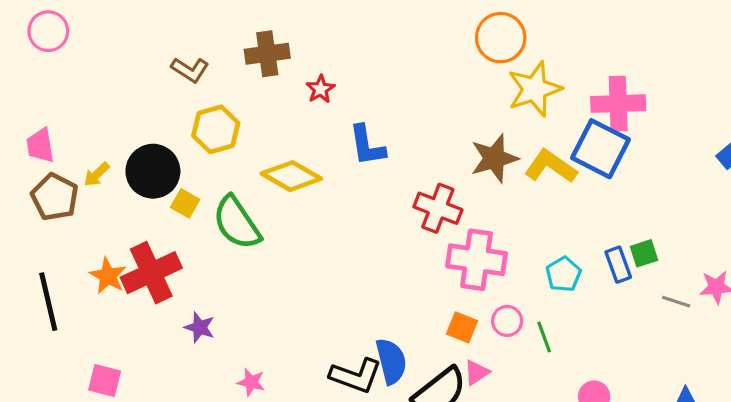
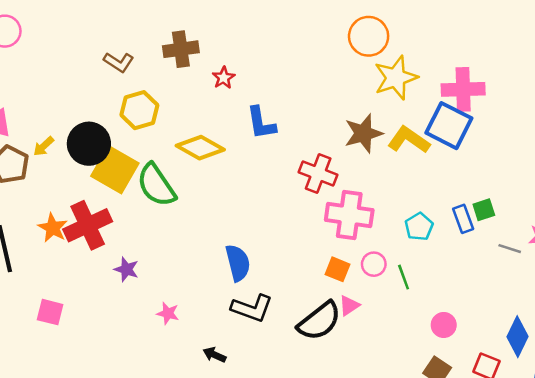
yellow square: (185, 203) -> (115, 170), size x2.0
blue semicircle: (391, 361) -> (238, 263), moved

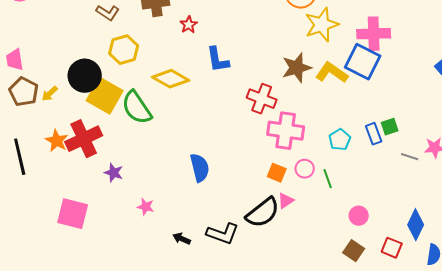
yellow arrow: (44, 146) -> (50, 94), moved
black L-shape: (252, 308) -> (223, 234), moved
pink square: (50, 312) -> (73, 214), moved, size x1.5

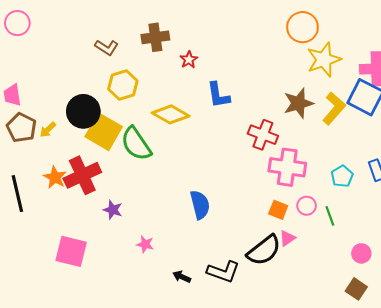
yellow L-shape: (332, 73) -> (334, 108), turned 96

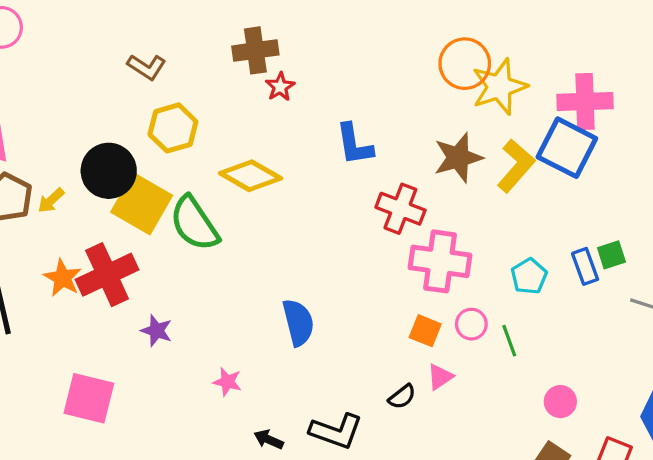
orange circle: (302, 27) -> (465, 64), moved
brown cross: (155, 37) -> (255, 50), moved
blue L-shape: (218, 95) -> (354, 144), moved
pink star: (145, 244) -> (227, 382), moved
black semicircle: (264, 250) -> (402, 397), size x0.5

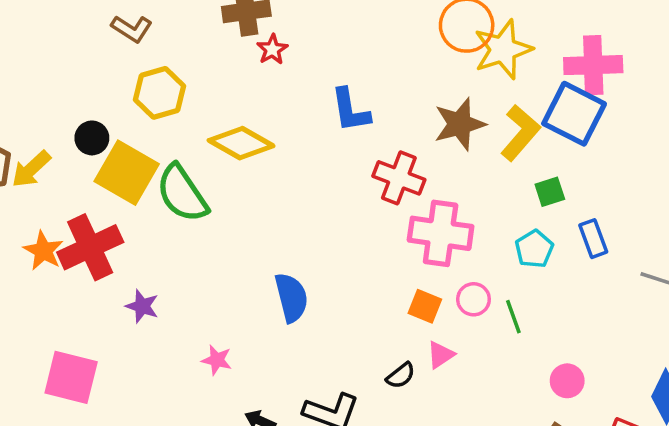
black circle: (109, 171) -> (92, 138), size x0.6
yellow arrow: (51, 200) -> (31, 169), size x1.4
green square: (611, 255) -> (550, 192), moved

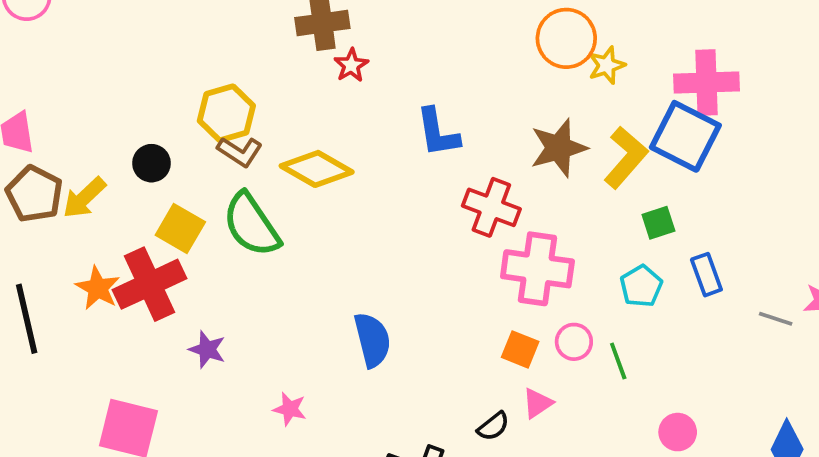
brown L-shape: (132, 29) -> (240, 152), moved
yellow star: (503, 49) -> (607, 65), size x0.6
yellow square: (127, 173) -> (180, 228), moved, size x0.7

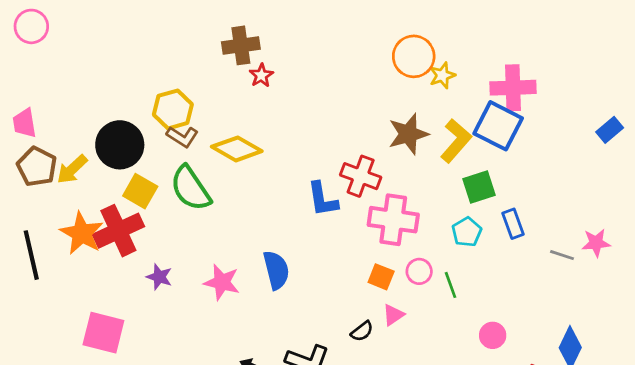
blue L-shape: (438, 132) -> (323, 199), moved
black circle: (151, 163) -> (120, 145), size x1.8
green square: (658, 223) -> (479, 187), size x1.4
orange star: (98, 288) -> (82, 233), size x1.4
pink star: (290, 409) -> (222, 282), moved, size x1.5

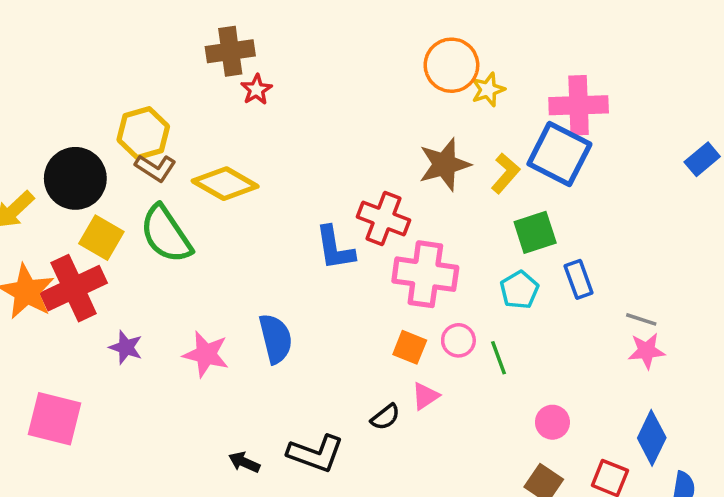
yellow L-shape: (456, 141) -> (505, 173), size x0.7
pink star: (596, 243) -> (646, 351), moved

